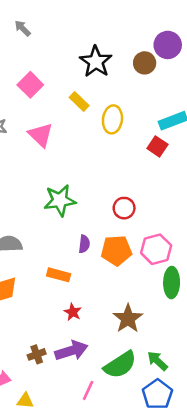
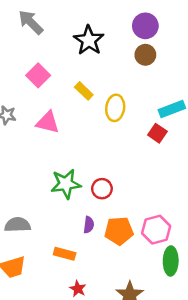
gray arrow: (23, 28) -> (31, 22), size x1.6
purple circle: (168, 45) -> (145, 26), moved
black star: (96, 62) -> (89, 40), moved
pink triangle: (41, 135) -> (48, 122), turned -30
red circle: (124, 208) -> (102, 189), moved

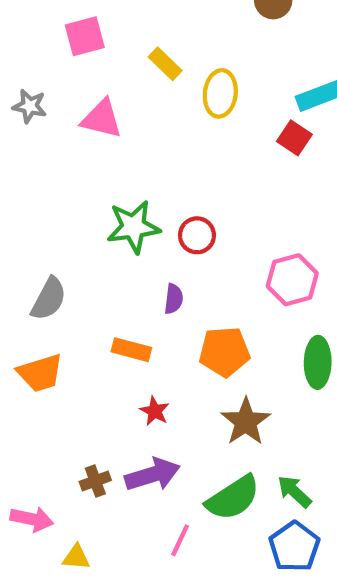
pink square: (38, 75) -> (85, 36), turned 30
gray semicircle: (18, 225) -> (49, 299), turned 120
pink hexagon: (156, 230) -> (292, 280), moved
orange pentagon: (119, 231) -> (224, 352), moved

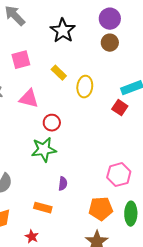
red circle: (197, 235) -> (52, 123), moved
orange pentagon: (224, 352) -> (101, 209), moved
red star: (155, 411) -> (32, 237), moved

